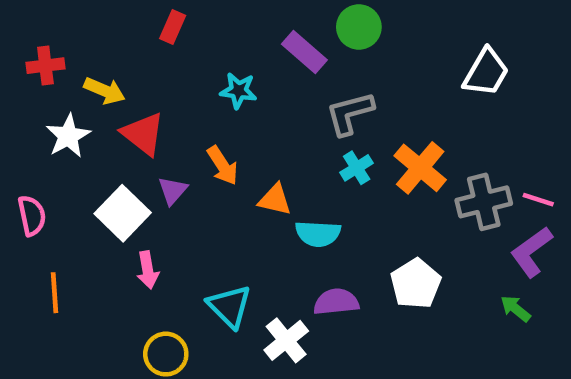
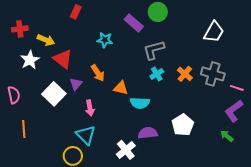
orange cross: (420, 168) -> (185, 74), size x0.7
gray cross: (484, 202) -> (213, 74), moved, turned 30
pink arrow: (148, 270) -> (90, 108), moved
cyan triangle: (229, 306) -> (86, 135), moved

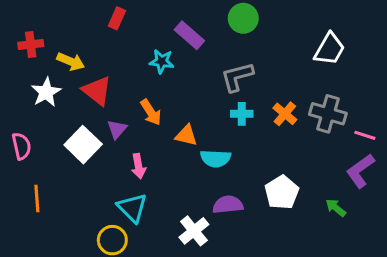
purple rectangle: (134, 23) -> (189, 35), moved
cyan cross: (157, 74) -> (242, 114), turned 32
green arrow: (227, 136) -> (336, 208), moved

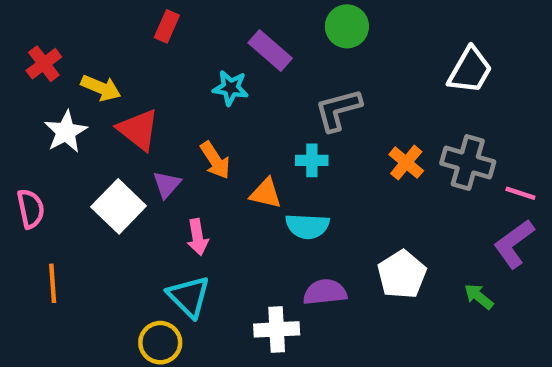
red cross: (31, 44) -> (44, 64), turned -30
cyan cross: (242, 114) -> (312, 160), moved
white cross: (194, 231) -> (277, 329), turned 36

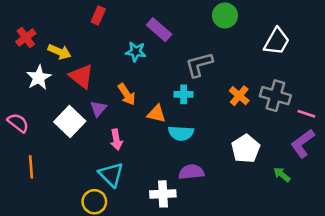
green circle: (347, 26) -> (225, 15), moved
pink semicircle: (31, 209) -> (18, 123), turned -40
white pentagon: (402, 275) -> (246, 149), moved

